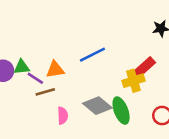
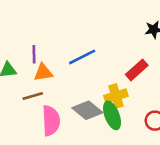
purple line: (35, 78) -> (34, 54), moved, turned 56
yellow cross: (133, 81) -> (116, 96), moved
pink semicircle: (63, 116) -> (51, 121), size x1.6

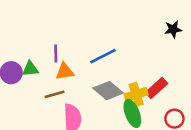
red rectangle: (137, 70) -> (157, 88), moved
gray diamond: (87, 110) -> (108, 91), moved

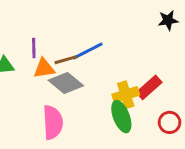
gray diamond: (108, 91) -> (66, 83), moved
brown line: (55, 94) -> (66, 60), moved

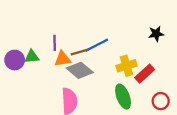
black star: (168, 20) -> (156, 34), moved
yellow cross: (126, 95) -> (126, 66), moved

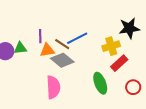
black star: (156, 34) -> (129, 28), size x1.5
brown line: (80, 52) -> (62, 44), turned 49
yellow cross: (126, 66) -> (111, 46), moved

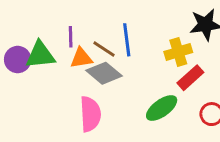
blue line: (77, 38) -> (127, 40), turned -70
green triangle: (20, 48) -> (40, 55), size x1.5
green ellipse: (100, 83) -> (162, 108), turned 75

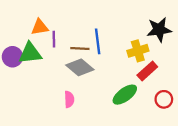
brown line: (104, 49) -> (80, 48), turned -30
orange triangle: (81, 58) -> (40, 27), moved
pink semicircle: (90, 114) -> (69, 99), size x0.6

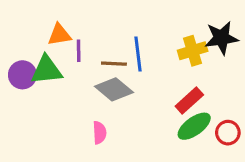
yellow cross: (138, 51) -> (193, 51), moved
red rectangle: (147, 71) -> (189, 101), moved
green ellipse: (125, 95) -> (194, 126), moved

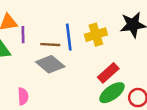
yellow cross: (193, 51) -> (96, 35), moved
pink semicircle: (99, 133) -> (23, 96), moved

